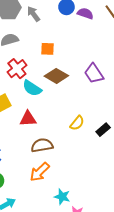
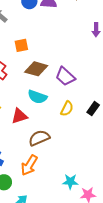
purple trapezoid: (94, 74) -> (65, 77), moved
cyan semicircle: (32, 88) -> (37, 97), moved
orange arrow: (40, 172) -> (29, 165), moved

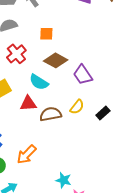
cyan semicircle: (37, 97) -> (39, 82), moved
brown semicircle: (39, 138) -> (51, 114), moved

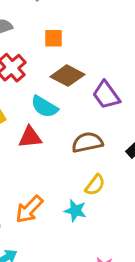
yellow semicircle: (77, 107) -> (95, 185), moved
brown semicircle: (51, 114) -> (87, 142), moved
cyan star: (64, 180) -> (75, 211), moved

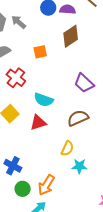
brown diamond: (67, 76) -> (71, 36), moved, turned -50
yellow semicircle: (95, 185) -> (67, 148), moved
orange arrow: (29, 209) -> (46, 185), moved

